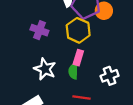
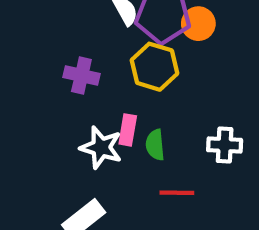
pink rectangle: (78, 58) -> (128, 130), moved
white cross: (110, 76) -> (225, 145), turned 30

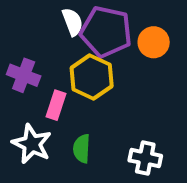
orange circle: (198, 24) -> (154, 42), moved
pink rectangle: (128, 130) -> (56, 105), moved

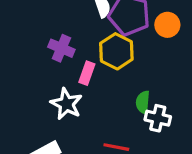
green semicircle: (82, 149) -> (143, 102), moved

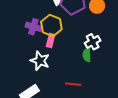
yellow hexagon: (116, 51) -> (51, 25), moved
white cross: (158, 118) -> (93, 42), moved, turned -35

